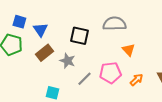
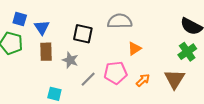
orange triangle: (128, 50) -> (134, 49), turned 40
brown rectangle: (44, 53) -> (46, 52), turned -54

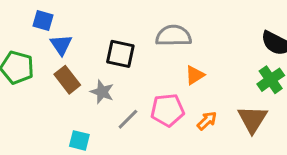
blue square: (20, 19) -> (43, 20), moved
brown rectangle: (46, 52) -> (67, 80), turned -36

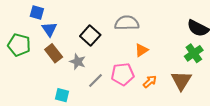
black square: (120, 54) -> (90, 35), turned 30

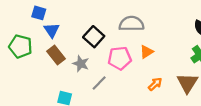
pink pentagon: (123, 74) -> (120, 58), moved

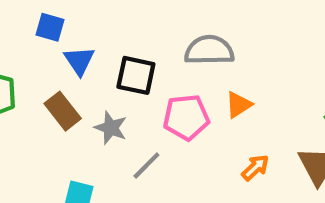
blue square: (39, 13) -> (50, 27), moved
blue triangle: (52, 30) -> (79, 61), moved
black square: (94, 37) -> (136, 75), turned -30

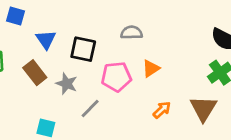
blue square: (50, 27) -> (16, 16), moved
gray semicircle: (209, 50) -> (132, 33), size x0.7

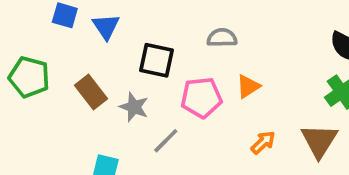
blue triangle: (46, 39) -> (106, 27), moved

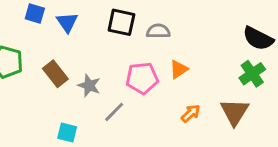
black square: (156, 60) -> (121, 22), moved

